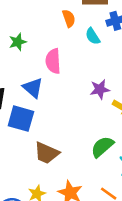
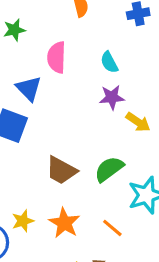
cyan semicircle: (93, 36) -> (109, 62), moved
brown trapezoid: (47, 153) -> (61, 170), moved

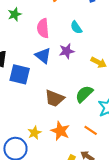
blue triangle: (29, 88) -> (43, 56), moved
purple star: (112, 97) -> (67, 51), moved

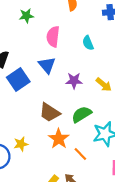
purple star: (67, 51) -> (74, 81), moved
blue square: (20, 74) -> (18, 80), turned 30
orange star: (60, 131) -> (59, 139), moved

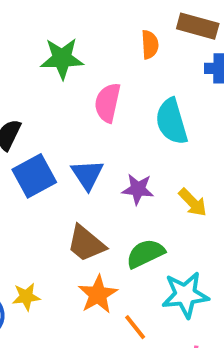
green star: (26, 16) -> (62, 58), size x1.5
cyan semicircle: (88, 43) -> (172, 122), size x1.6
blue triangle: (47, 65) -> (87, 175), moved

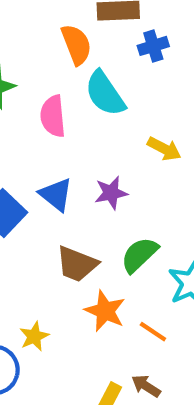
orange semicircle: (150, 45) -> (76, 45), size x1.4
cyan semicircle: (172, 122) -> (105, 94), moved
yellow arrow: (193, 202) -> (164, 149), moved

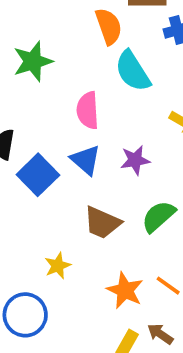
pink semicircle: (53, 116) -> (88, 110), moved
orange star: (105, 311) -> (125, 290), moved
yellow star: (34, 336) -> (58, 266), moved

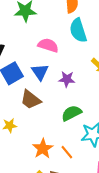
pink semicircle: (88, 110) -> (48, 45), turned 96
brown trapezoid: (102, 223) -> (31, 100), moved

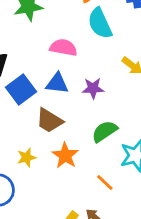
blue triangle: (40, 72) -> (57, 83), turned -42
orange star: (43, 149) -> (65, 155), moved

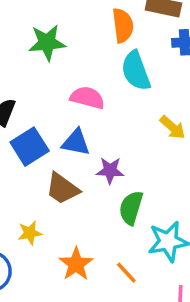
purple star: (93, 88) -> (110, 170), moved
green semicircle: (105, 131) -> (131, 208), turned -44
orange star: (65, 155) -> (76, 264), moved

